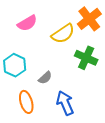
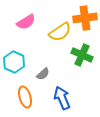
orange cross: (89, 19) -> (85, 18), turned 30

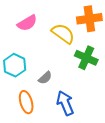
yellow semicircle: (60, 32) -> (63, 34), turned -110

